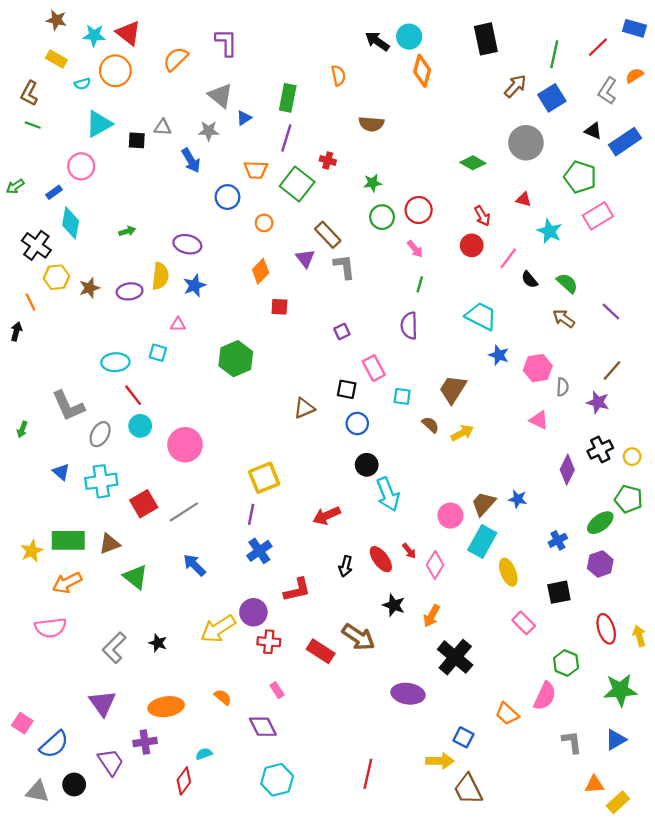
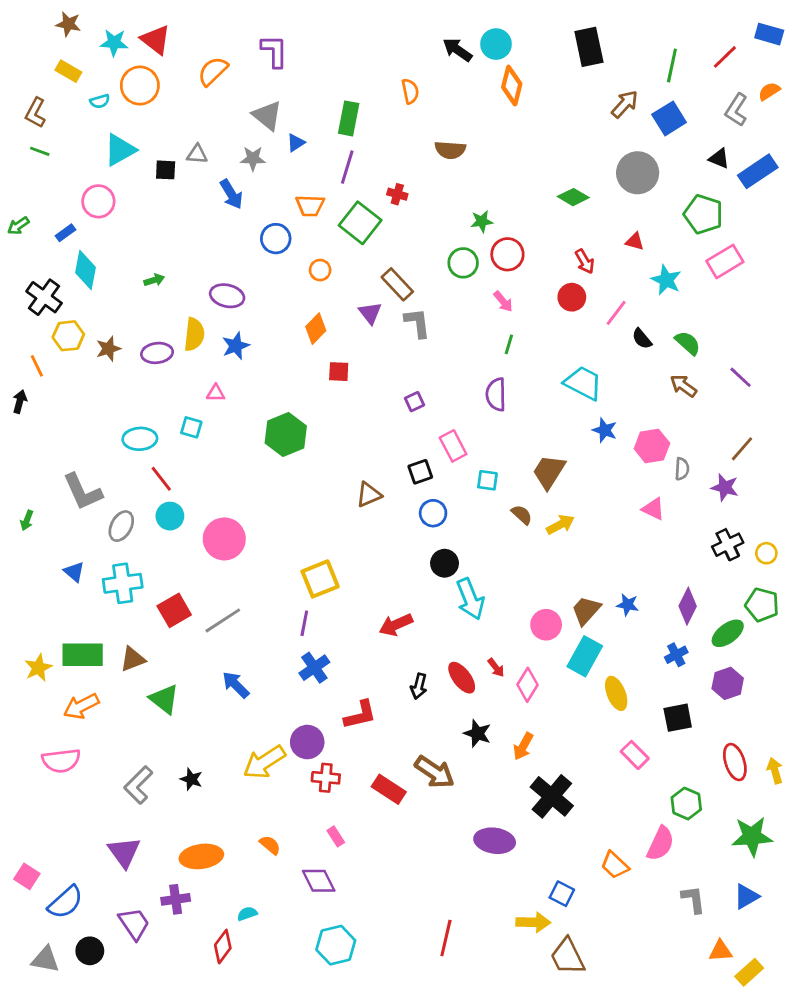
green star: (373, 183) -> (482, 221), moved
black square: (347, 389) -> (420, 472), turned -30
purple diamond: (567, 470) -> (688, 606), moved

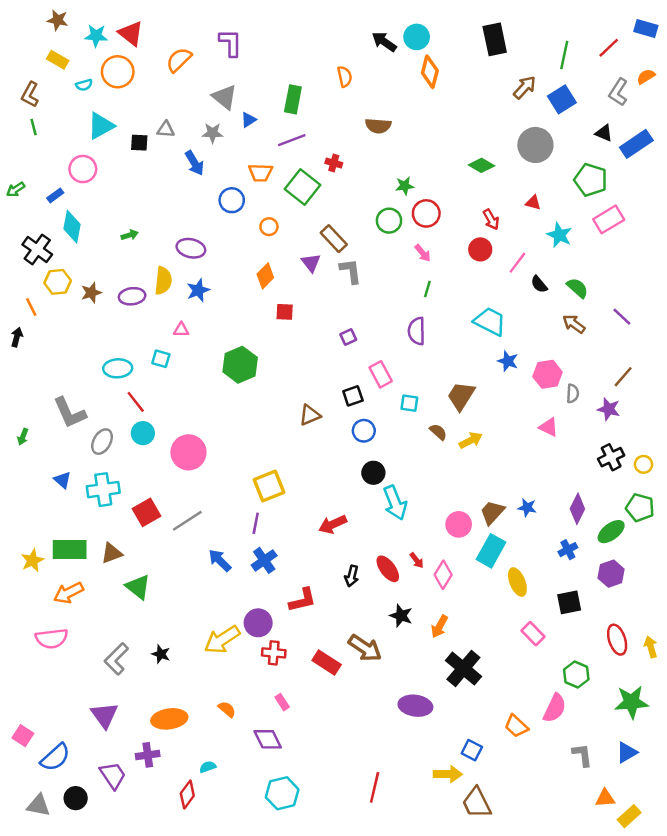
green line: (40, 151) -> (34, 127), turned 56
purple line: (347, 167) -> (292, 140), turned 52
blue arrow: (236, 685) -> (220, 560), moved

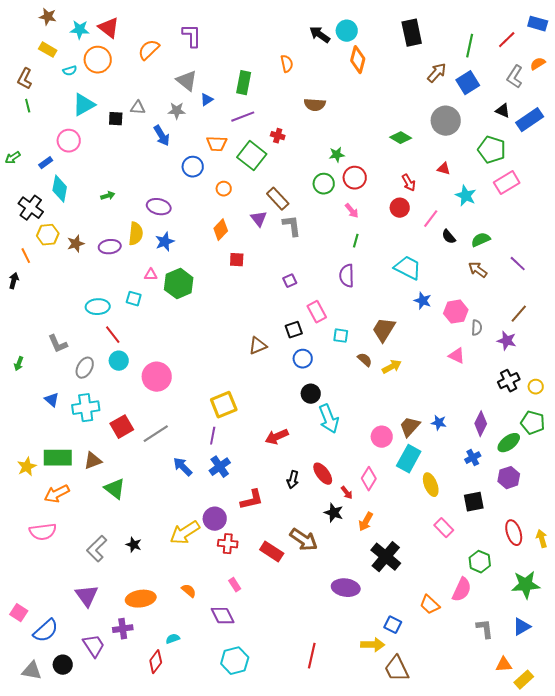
green semicircle: (577, 288) -> (481, 240), turned -66
green hexagon: (240, 365) -> (179, 284), moved
gray L-shape: (70, 413) -> (58, 344), size x0.7
red arrow: (417, 560) -> (347, 493), moved

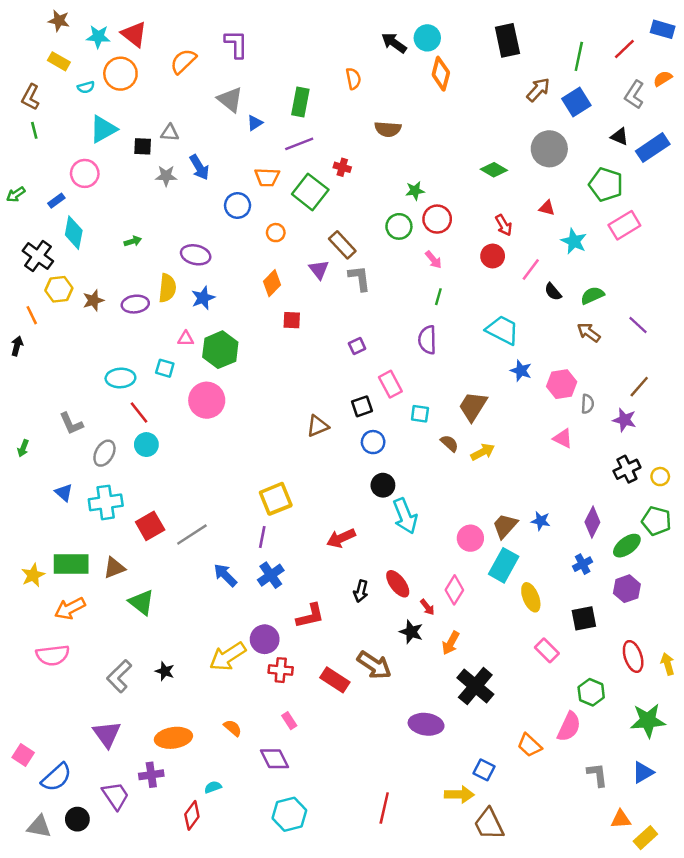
gray star: (177, 111) -> (166, 176), moved
pink circle: (157, 377) -> (207, 400), moved

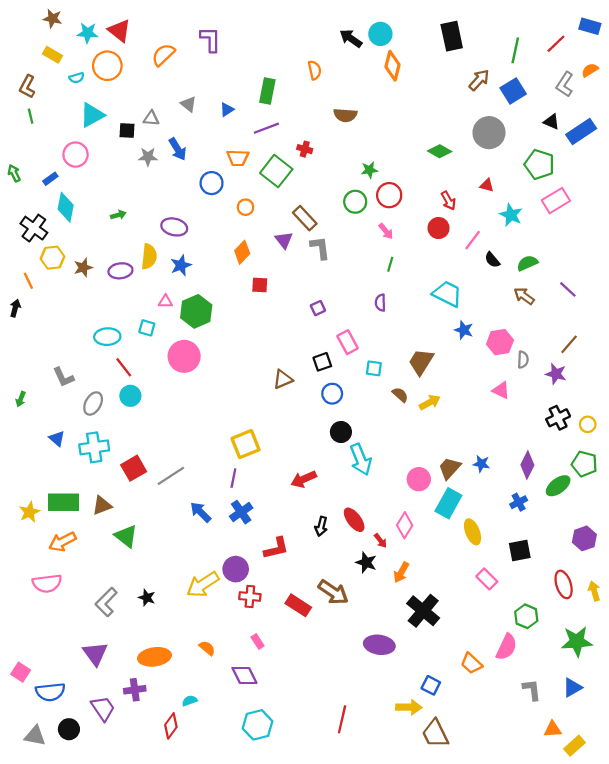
gray triangle: (230, 100) -> (188, 104), moved, size x0.7
green arrow: (16, 194) -> (14, 173), turned 98
purple semicircle: (427, 340) -> (380, 303), size x0.7
purple hexagon: (627, 589) -> (584, 538), moved
blue semicircle: (56, 777) -> (50, 692), turned 36

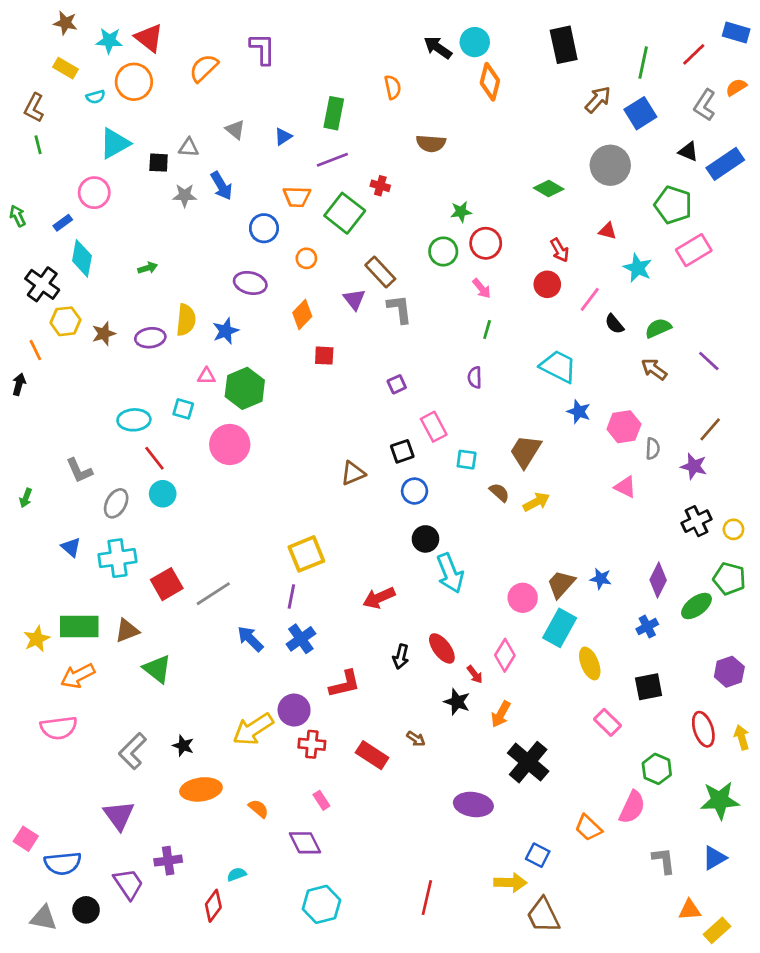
purple ellipse: (174, 227) -> (250, 283), moved
brown arrow: (333, 592) -> (416, 739), size x0.5
orange ellipse: (154, 657) -> (201, 789), moved

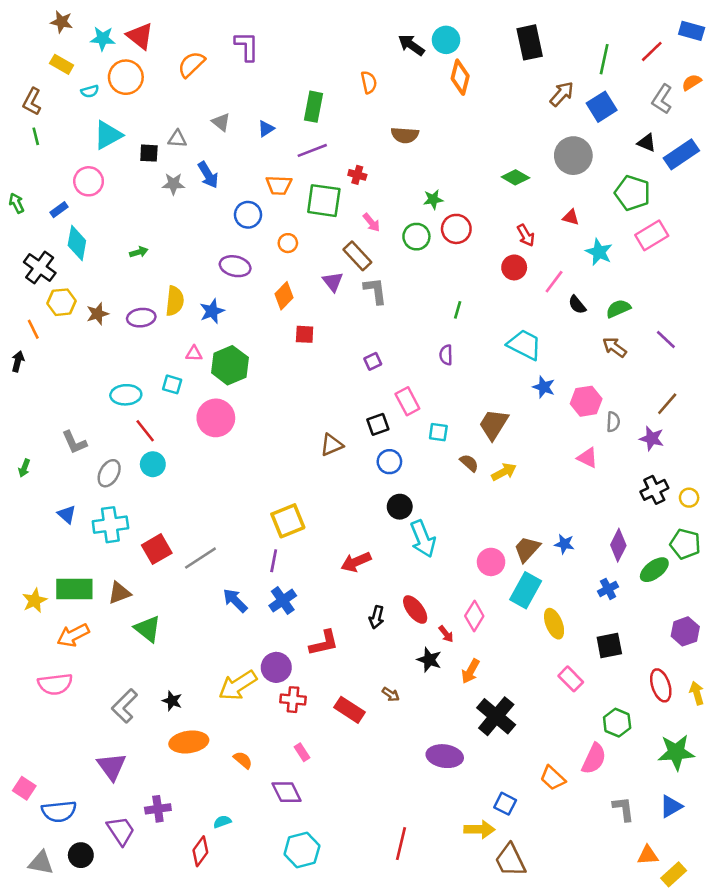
green square: (345, 213) -> (324, 201), turned -30
pink arrow: (482, 288) -> (371, 222), moved

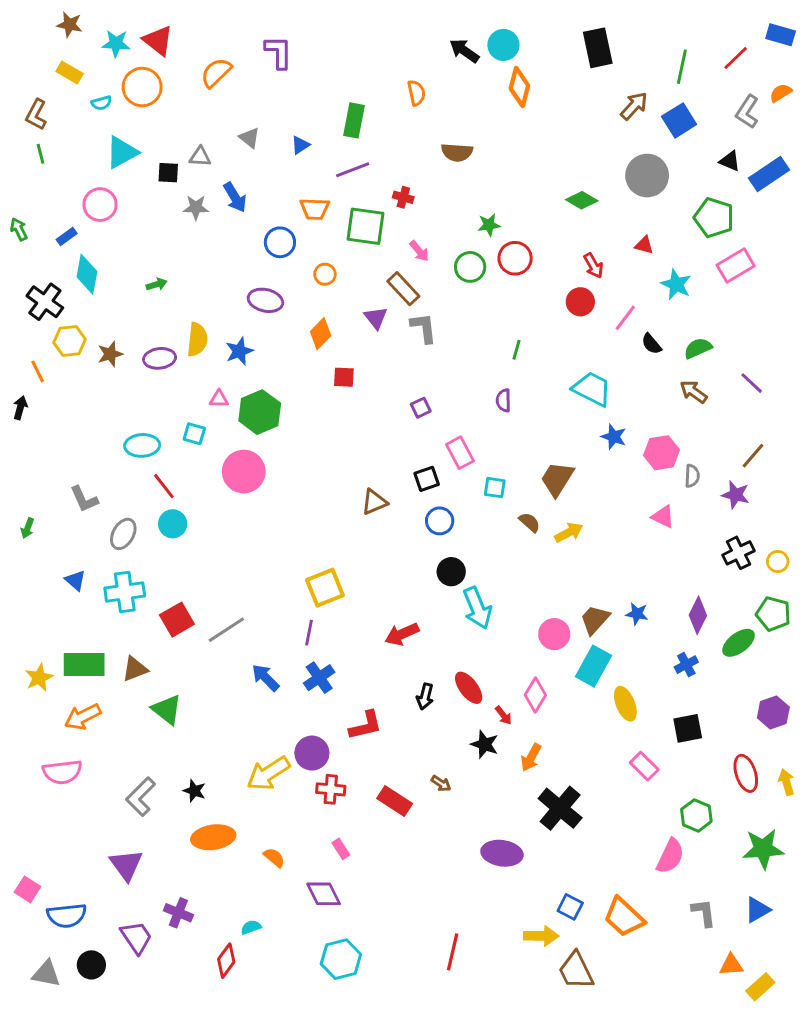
orange trapezoid: (553, 778) -> (624, 917), moved, size x1.4
purple cross: (158, 809) -> (178, 913), turned 30

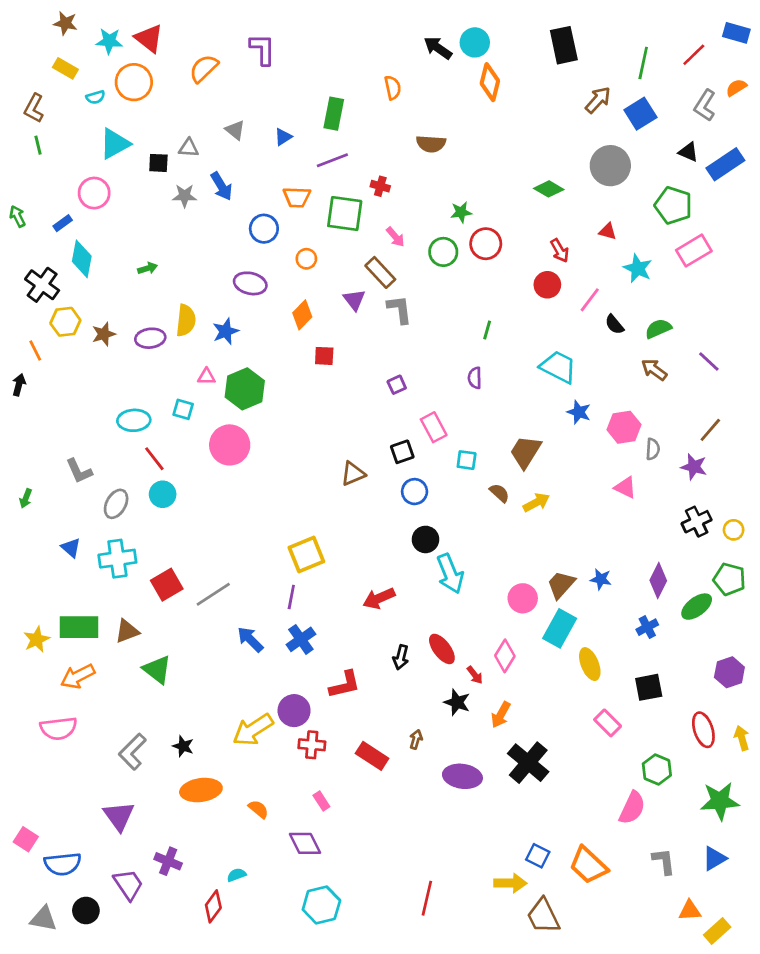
brown arrow: (441, 784) -> (416, 739), turned -108
purple ellipse: (502, 853) -> (462, 776), moved

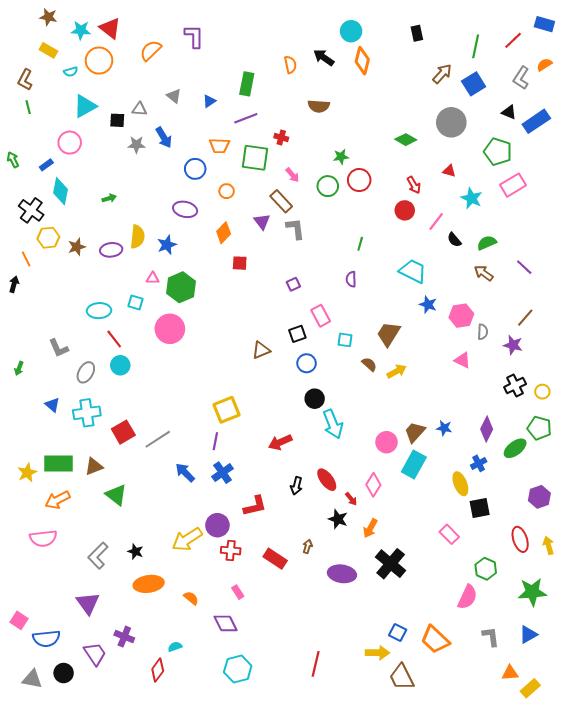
black rectangle: (564, 45) -> (417, 33), size x0.6
black arrow: (438, 48) -> (324, 58), moved
yellow ellipse: (590, 664) -> (460, 484), moved

